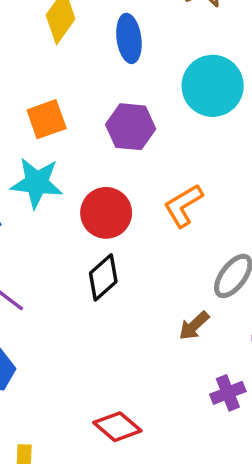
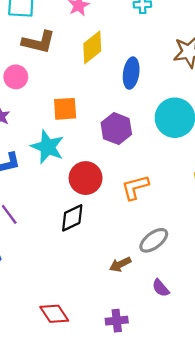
purple cross: (228, 393) -> (117, 321), moved

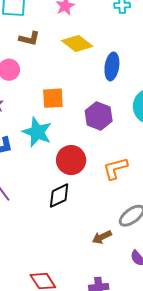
brown L-shape: (39, 42) -> (29, 39), size x0.7
yellow diamond: (92, 47) -> (77, 43), turned 76

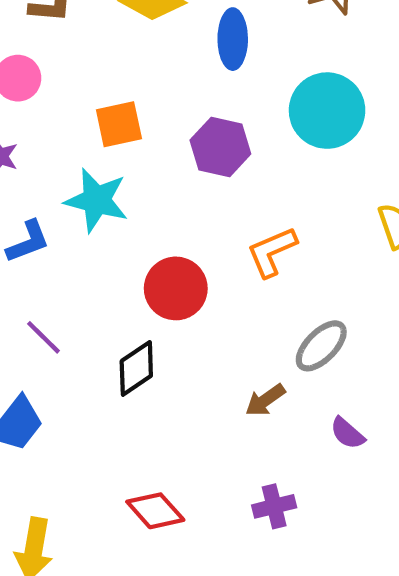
red circle: (71, 160) -> (176, 288), moved
black diamond: (59, 196) -> (136, 368), moved

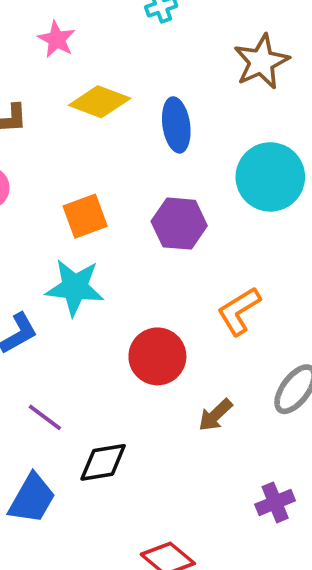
black diamond: (136, 368) -> (103, 462), moved, turned 33
brown arrow: (265, 400) -> (215, 415), moved
purple cross: (274, 506) -> (275, 502), moved

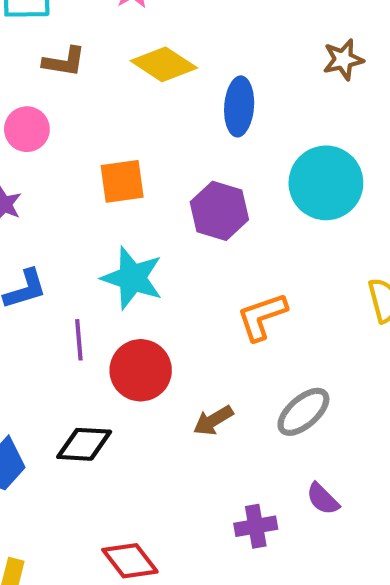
brown star: (261, 62) -> (343, 60), size x0.7
cyan star: (75, 287) -> (132, 278), moved
red circle: (157, 356) -> (141, 370), moved
purple line: (45, 417) -> (79, 340), moved, turned 36

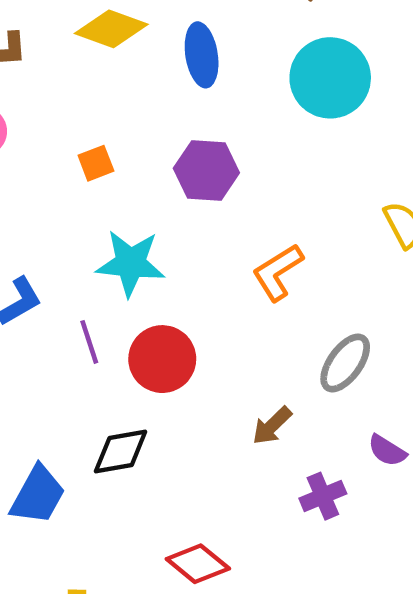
orange square: (122, 181) -> (96, 163), size x0.7
cyan circle: (326, 183) -> (330, 78), moved
brown arrow: (213, 420) -> (272, 426), moved

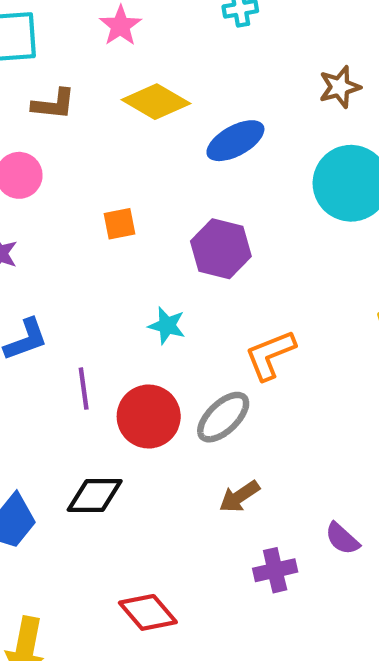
blue ellipse: (202, 55) -> (235, 141), turned 60
cyan star: (131, 263) -> (167, 326), moved, size x0.6
gray ellipse: (345, 363) -> (223, 417), moved

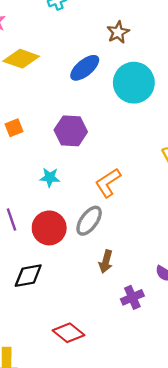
blue ellipse: (235, 141) -> (85, 68), moved
brown arrow: (239, 496) -> (106, 262), turned -30

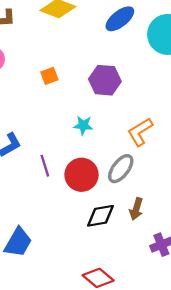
black diamond: (28, 276) -> (100, 216), moved

